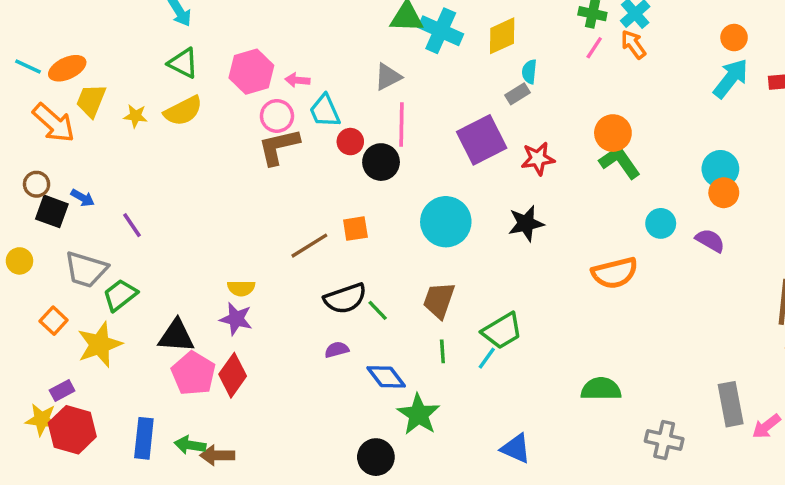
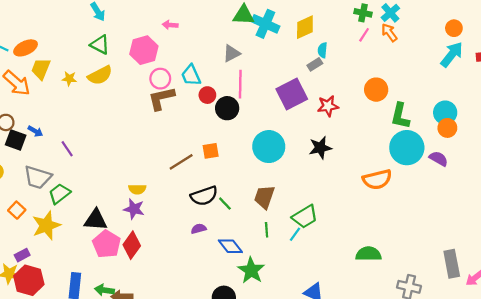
pink arrow: (297, 80) -> (170, 25), moved
green L-shape: (620, 162) -> (400, 116), moved, turned -132
cyan circle: (661, 223) -> (407, 148), size x1.8

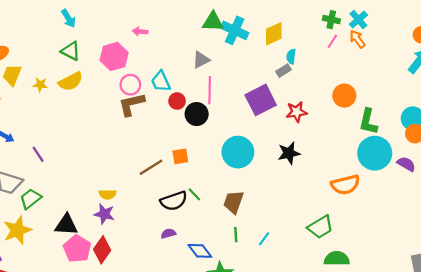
green line: (225, 204) -> (194, 194), moved
green trapezoid: (305, 217) -> (320, 227), moved

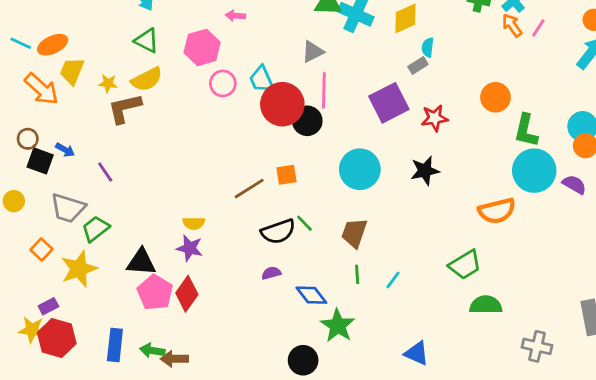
pink line: (332, 41) -> (538, 28), moved
red circle: (177, 101) -> (282, 104), size x2.0
brown L-shape: (131, 104) -> (125, 108), moved

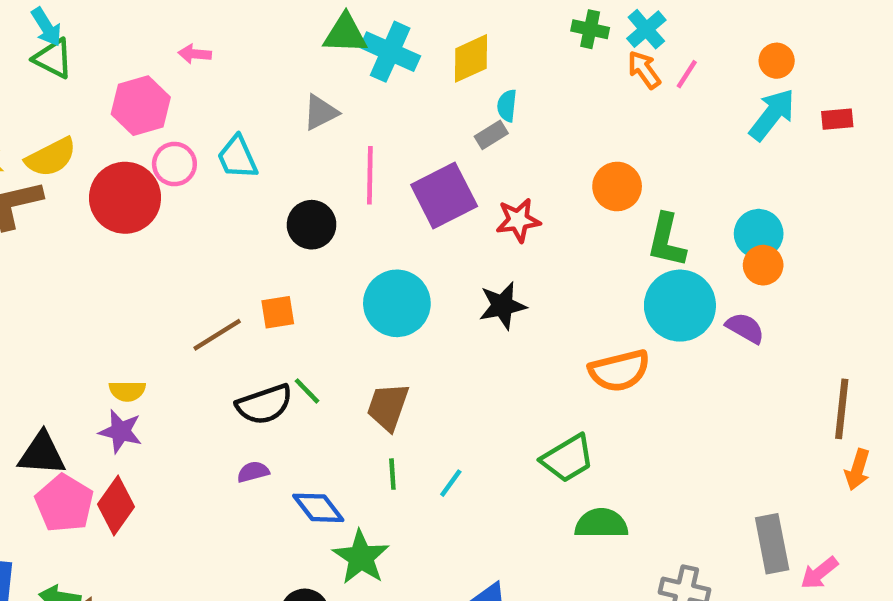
green triangle: (147, 41) -> (53, 58), moved
pink line: (324, 90) -> (370, 175), moved
red circle: (282, 104) -> (125, 198), moved

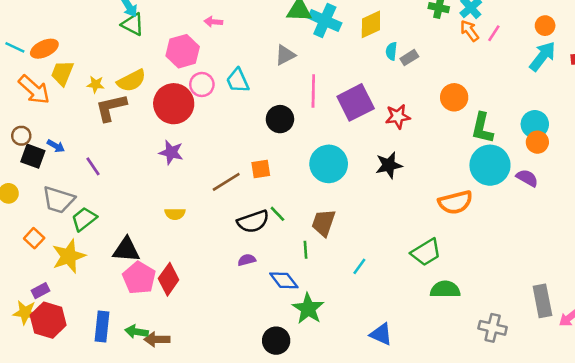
gray rectangle: (491, 135) -> (409, 58), moved
purple star: (121, 431) -> (171, 152), moved
green line: (392, 474) -> (306, 250), moved

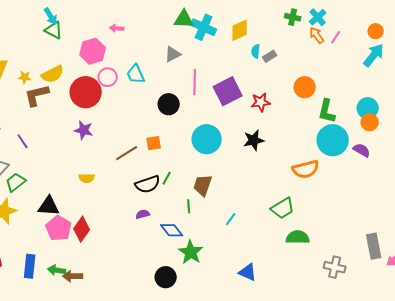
green line: (277, 214) -> (167, 178), turned 72

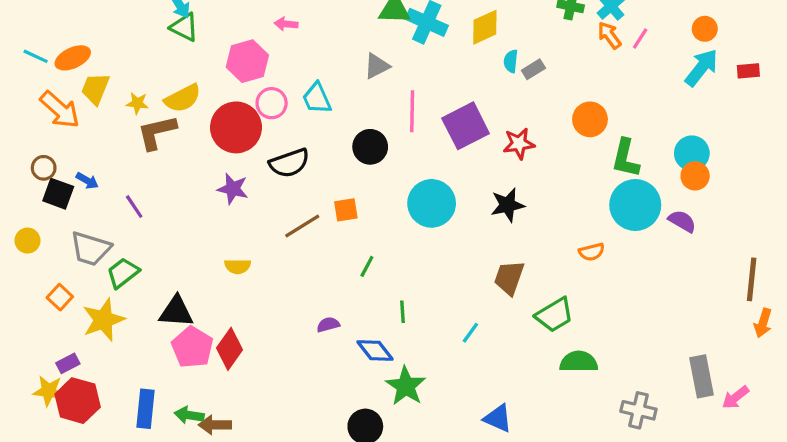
orange semicircle: (306, 169) -> (592, 252), size x0.6
black semicircle: (148, 184) -> (289, 163), moved
brown trapezoid: (203, 185) -> (509, 278), moved

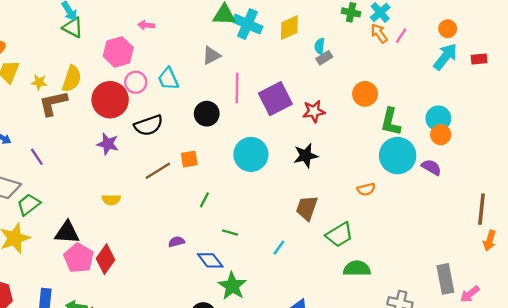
cyan semicircle: (511, 61) -> (320, 46), moved
yellow semicircle: (183, 98) -> (72, 79), turned -44
green line: (402, 312) -> (230, 232), turned -70

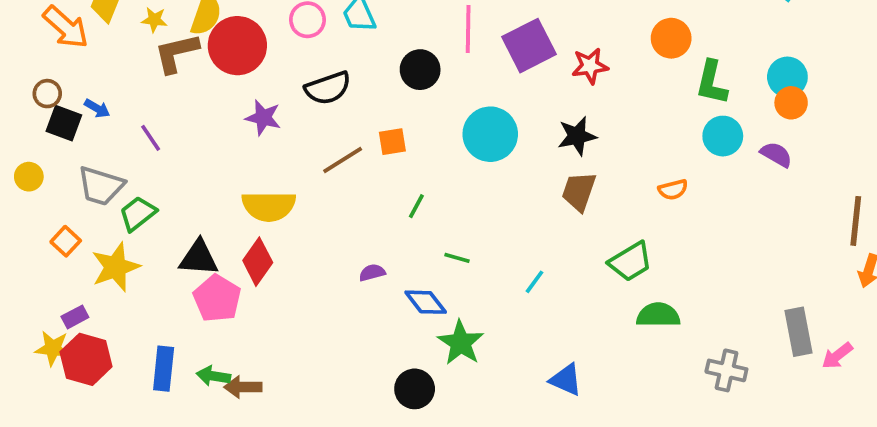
red circle: (110, 100) -> (237, 46), moved
cyan circle: (398, 156) -> (723, 136), size x0.7
yellow semicircle: (111, 200) -> (269, 206), size x1.8
brown trapezoid: (307, 208) -> (579, 191), moved
red diamond: (105, 259) -> (258, 262), moved

